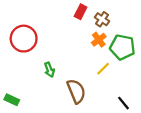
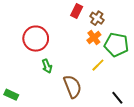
red circle: (24, 39) -> (36, 39), moved

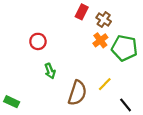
red circle: (36, 39) -> (38, 41), size x0.6
yellow line: (98, 65) -> (105, 84), moved
brown semicircle: (72, 86) -> (77, 93), turned 40

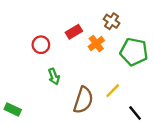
red rectangle: (82, 12) -> (74, 32), moved, turned 32
orange cross: (100, 40) -> (96, 44), moved

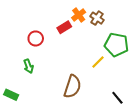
orange cross: (96, 44) -> (79, 15), moved
green arrow: (54, 77) -> (29, 66), moved
yellow line: (113, 91) -> (98, 62), moved

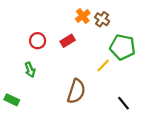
red rectangle: (64, 27) -> (68, 41), moved

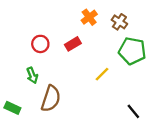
brown cross: (102, 19) -> (119, 22), moved
yellow line: (103, 65) -> (102, 74), moved
brown semicircle: (76, 91) -> (51, 99), moved

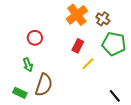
orange cross: (89, 17) -> (77, 15), size x1.5
red rectangle: (73, 44) -> (78, 46), moved, turned -32
green rectangle: (12, 108) -> (20, 93), moved

